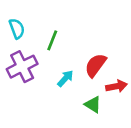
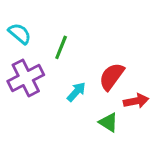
cyan semicircle: (17, 29) -> (20, 34), turned -30

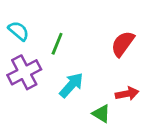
red semicircle: (112, 76) -> (123, 44), moved
cyan arrow: (76, 92) -> (71, 85), size x1.4

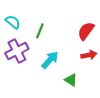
red arrow: (127, 94) -> (89, 55), moved

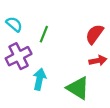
cyan arrow: (50, 60) -> (39, 79), moved, turned -30
green triangle: (71, 80) -> (78, 88), size x1.6

